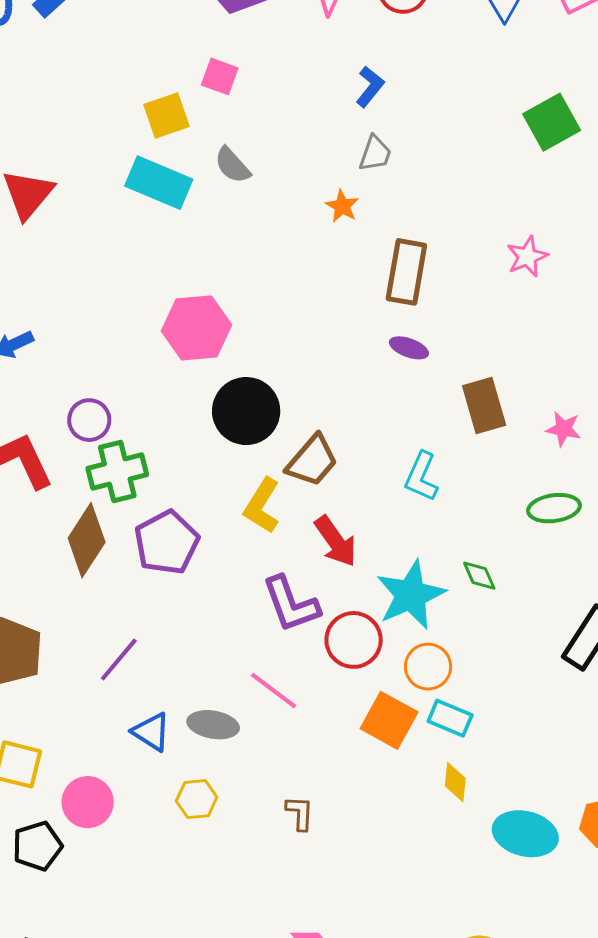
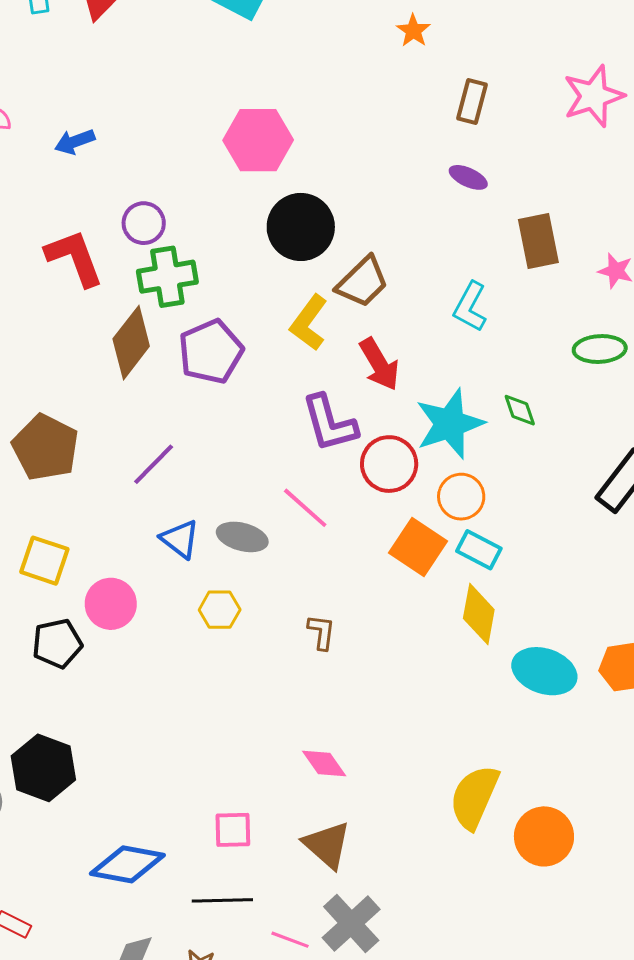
pink star: (527, 257) -> (594, 96), size x1.5
brown rectangle: (406, 272) -> (472, 101), size x0.7
yellow diamond: (455, 782) -> (479, 614), size x1.5

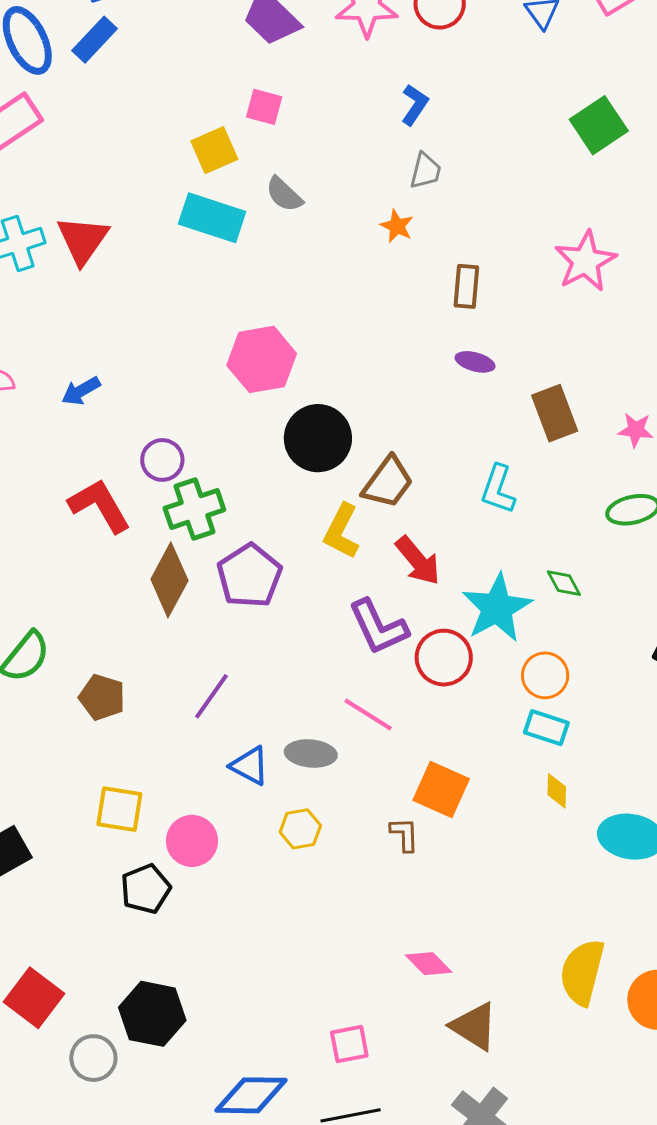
brown pentagon: (45, 447) -> (102, 697), size x0.7
orange circle: (461, 497) -> (545, 675), moved
orange square: (418, 547) -> (441, 790), moved
yellow diamond: (479, 614) -> (557, 791), size x0.6
brown triangle: (327, 845) -> (474, 1026), moved

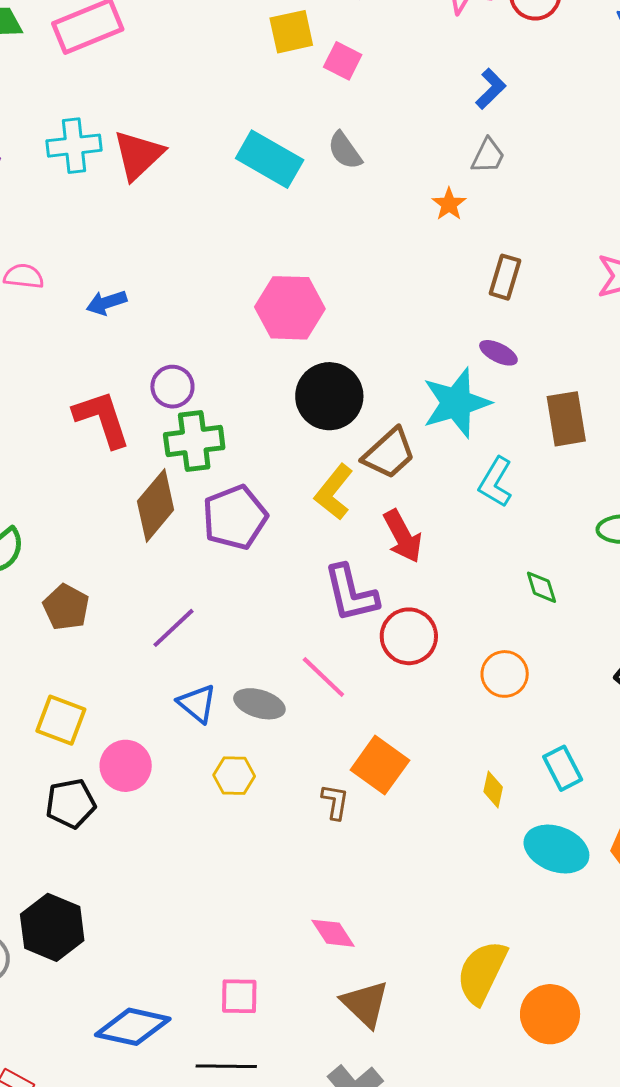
yellow square: (214, 150) -> (291, 32), moved
cyan star: (497, 608) -> (456, 403), moved
cyan rectangle: (546, 728) -> (563, 768), moved, turned 33

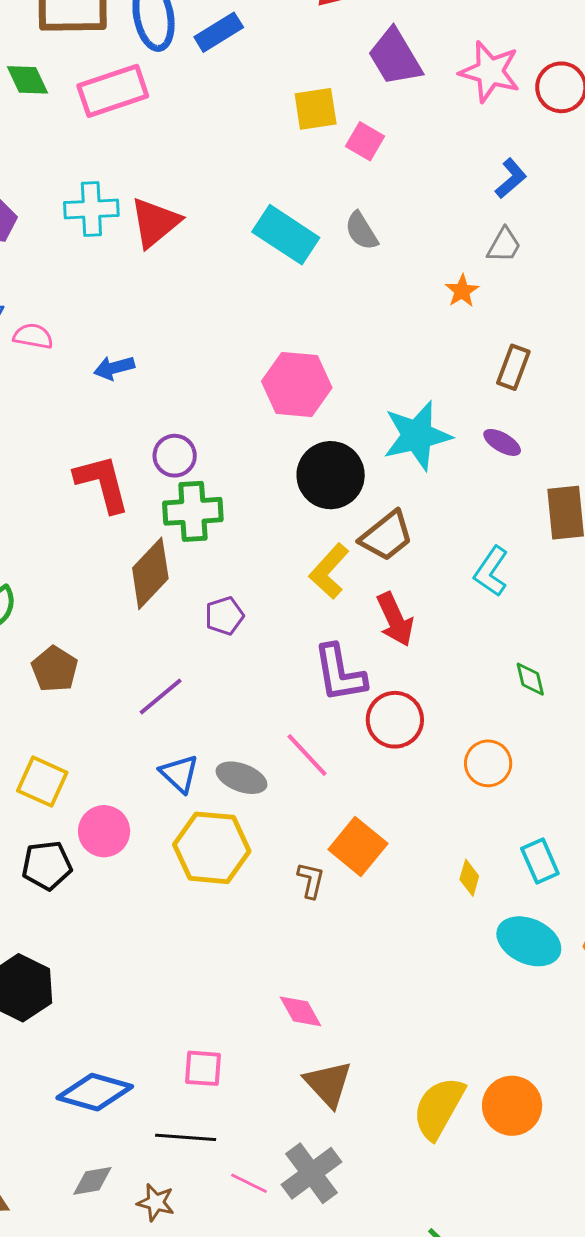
cyan star: (456, 403) -> (417, 436), moved
purple pentagon: (235, 517) -> (224, 616), moved, size x0.6
yellow hexagon: (234, 776) -> (212, 848), size x1.8
yellow semicircle: (482, 972) -> (439, 1108), moved

